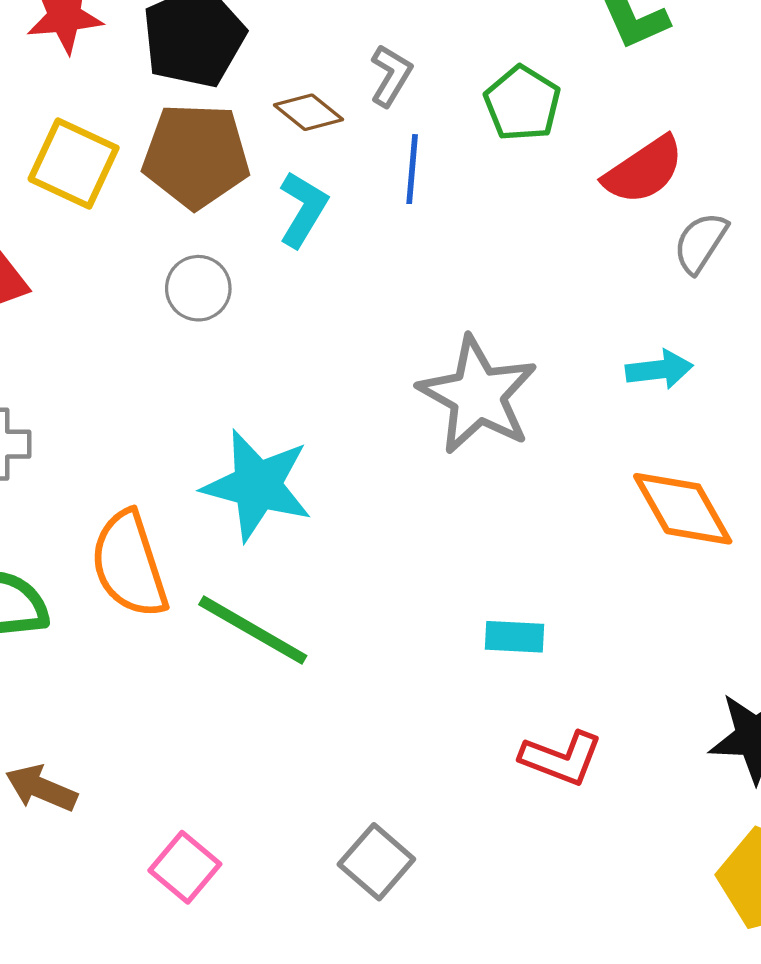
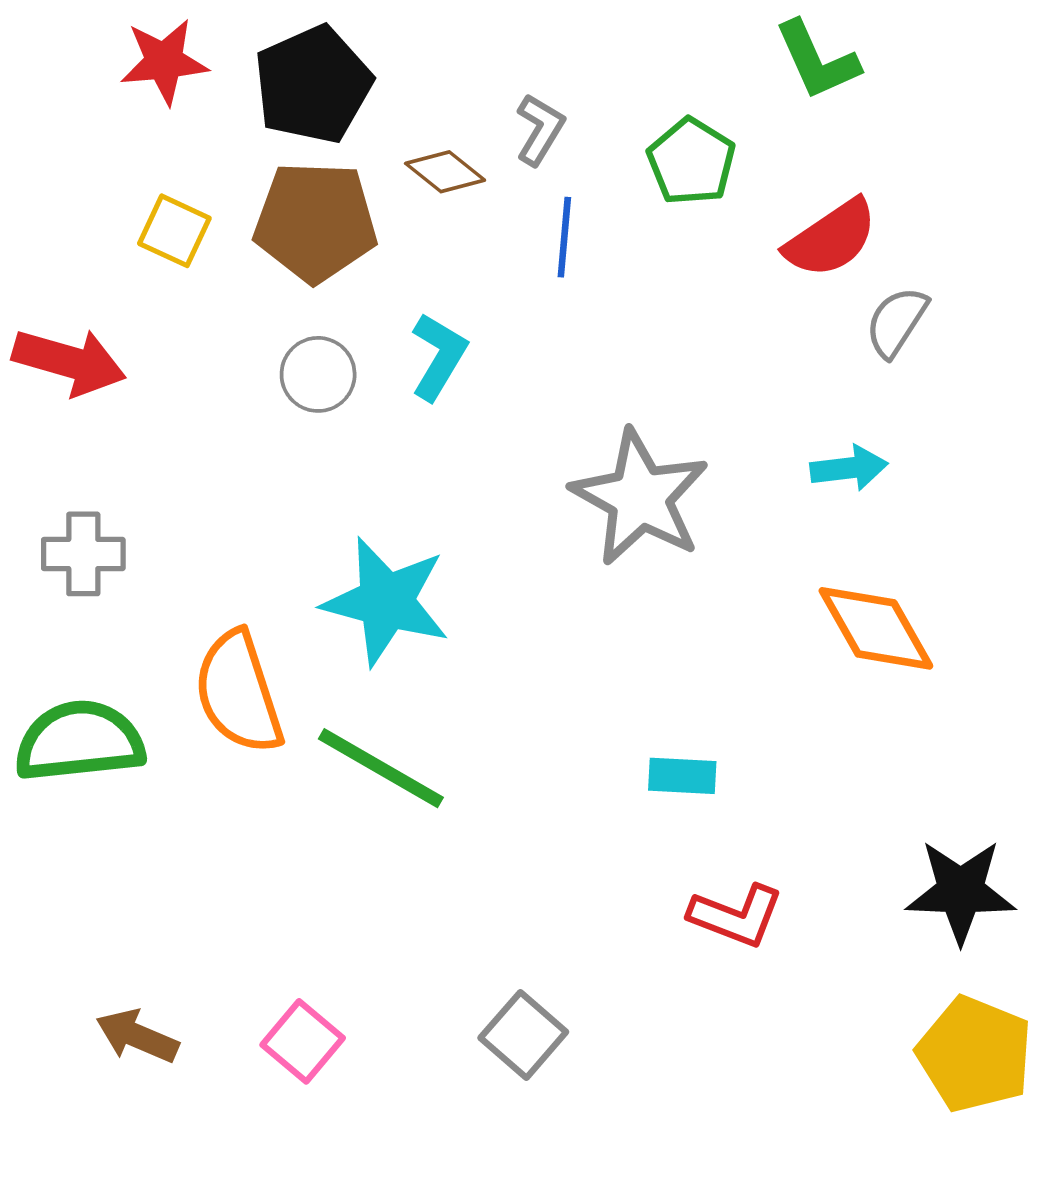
yellow square: (74, 163) -> (174, 231), size x0.7
cyan L-shape: (303, 209) -> (439, 356), moved
brown arrow: (41, 788) -> (137, 1036), moved

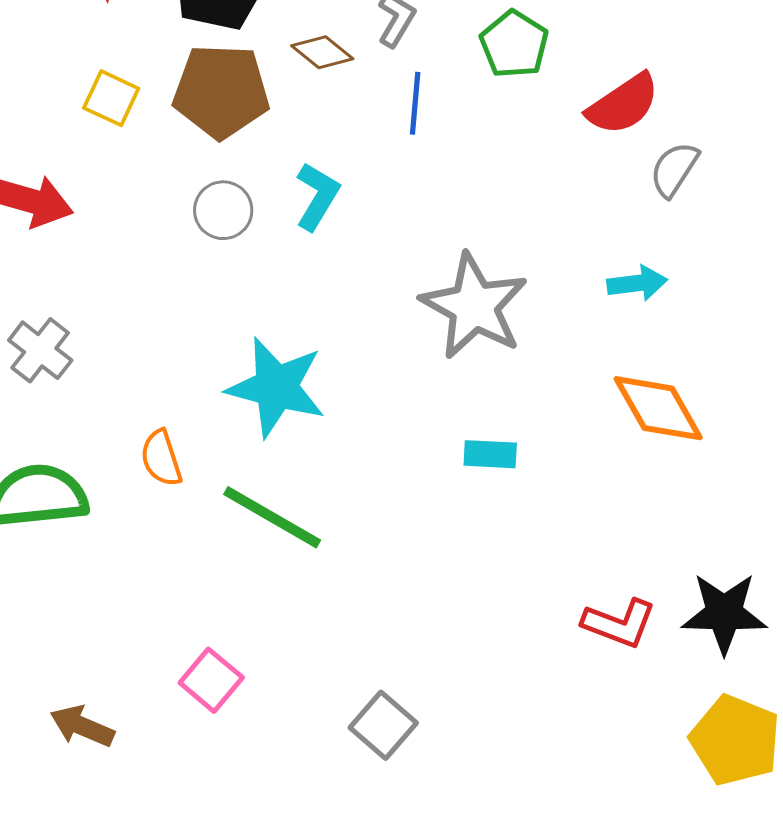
gray cross: (83, 554) -> (40, 350), turned 38
orange semicircle: (239, 692) -> (161, 458), size x0.6
cyan rectangle: (682, 776) -> (490, 454), moved
red L-shape: (736, 916) -> (619, 623), moved
pink square: (303, 1041) -> (211, 680), moved

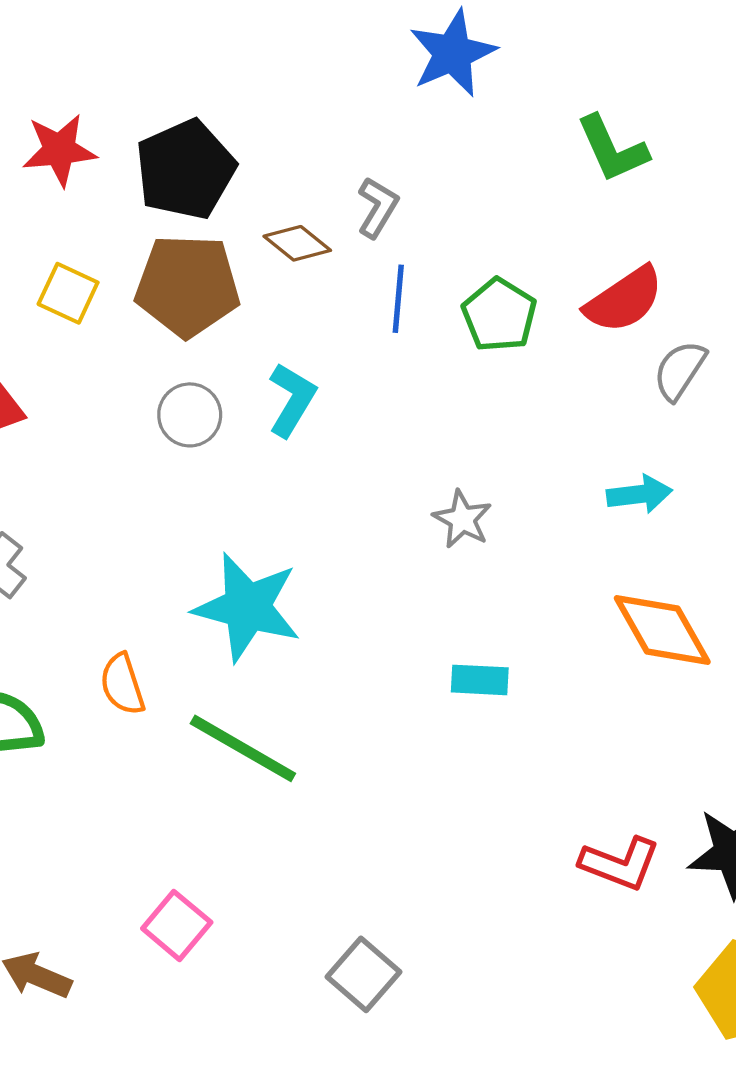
green pentagon: (514, 44) -> (499, 315), moved
gray star: (474, 306) -> (462, 519), size x0.5

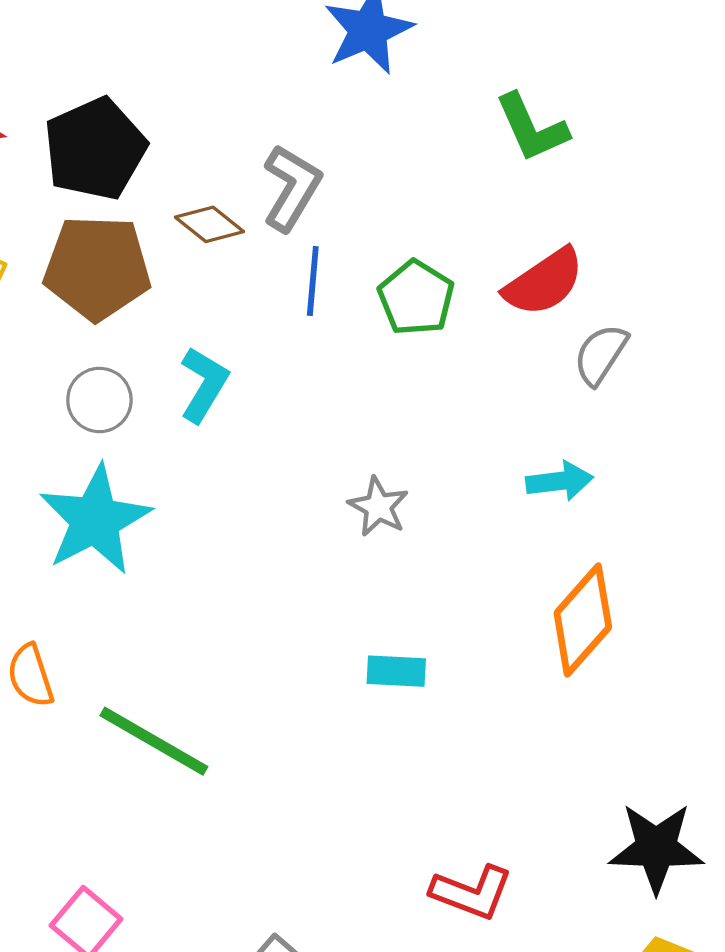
gray L-shape: (378, 207) -> (292, 188), size x1.4
cyan star: (247, 607) -> (95, 520), moved, turned 30
orange diamond: (662, 630) -> (583, 620), turned 71
red L-shape: (620, 864) -> (472, 892), moved

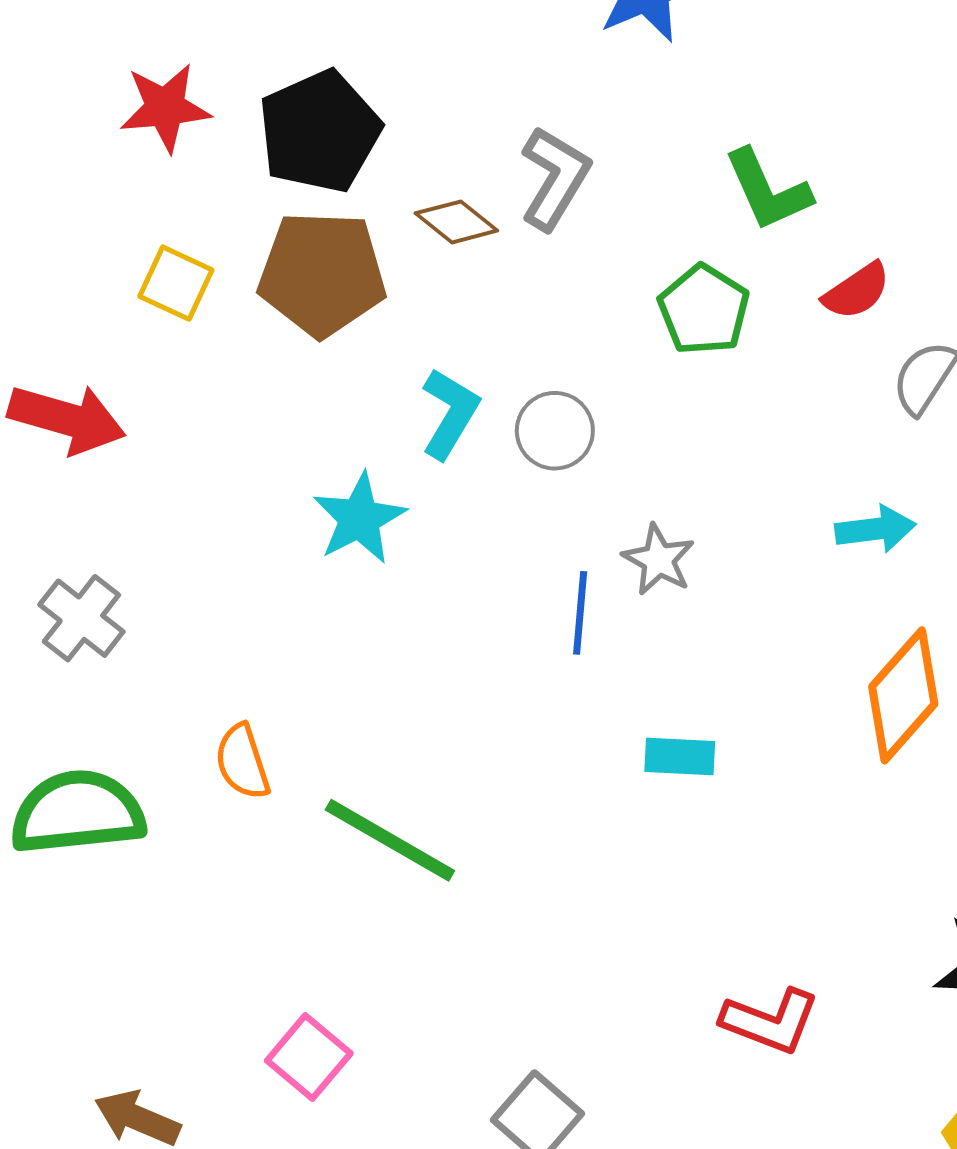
green L-shape: (532, 128) -> (768, 190), moved
blue line: (313, 281) -> (580, 613), moved
red semicircle: (544, 282) -> (857, 291), size x0.7
gray circle: (99, 400) -> (555, 431), moved
cyan star: (95, 520) -> (359, 518), moved, size x0.7

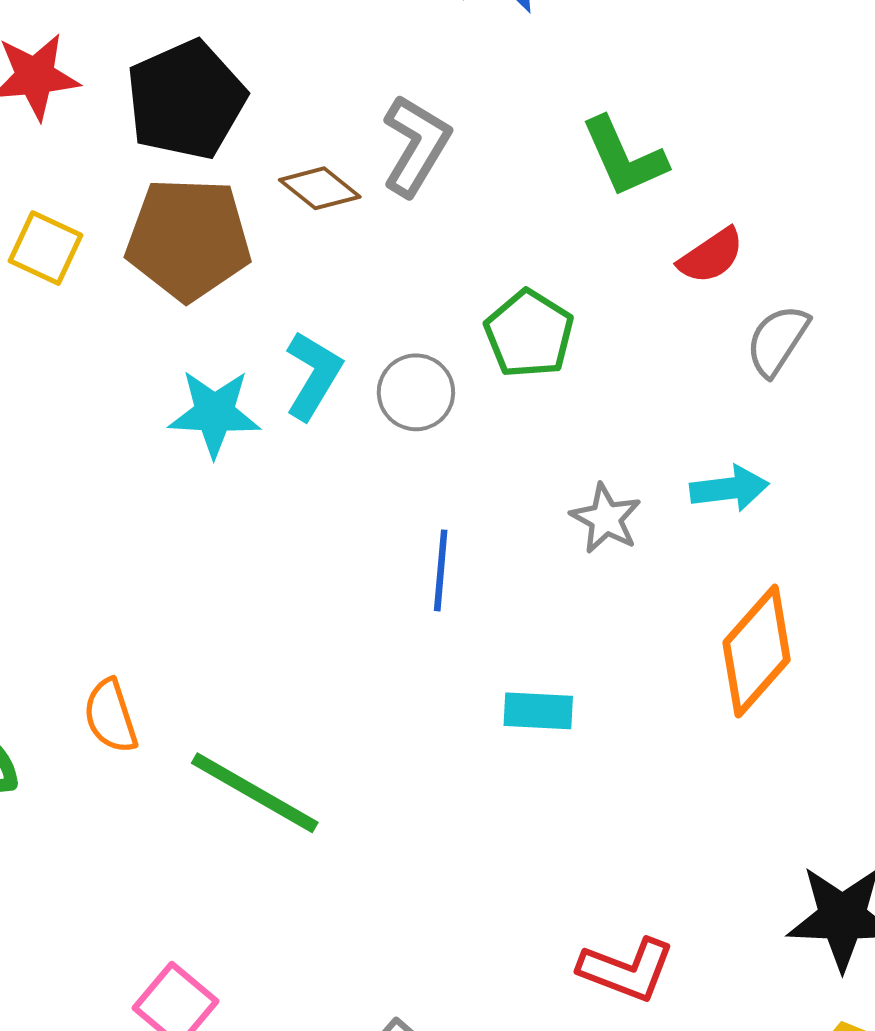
green pentagon: (704, 310) -> (529, 334), moved
cyan star: (359, 518) -> (214, 413), moved, turned 30
gray star: (659, 560) -> (606, 518), moved

